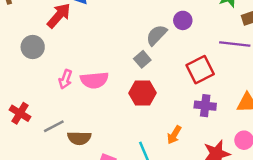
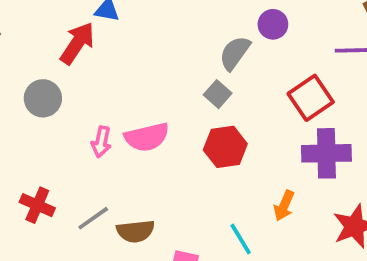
purple cross: (205, 106) -> (326, 153), size x1.4

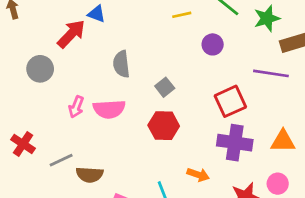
gray semicircle: (235, 53) -> (121, 64), moved, turned -52
orange arrow: (284, 206) -> (198, 175), turned -105

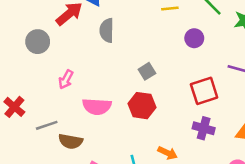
gray semicircle: (121, 64) -> (107, 30), moved
pink semicircle: (109, 109) -> (97, 106), moved
purple cross: (235, 143) -> (204, 128), size x0.7

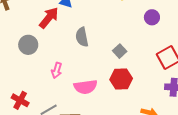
gray semicircle: (107, 30) -> (82, 37), moved

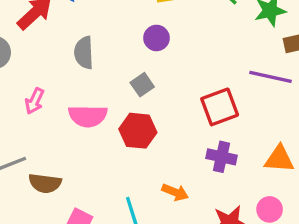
purple circle: (152, 17) -> (156, 38), moved
pink semicircle: (86, 87) -> (88, 116), moved

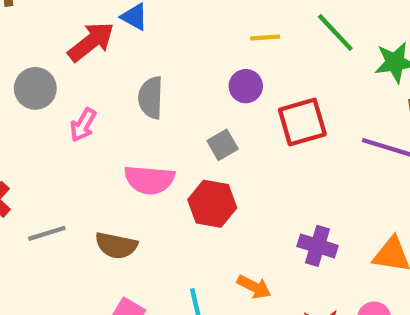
pink arrow: (35, 101) -> (83, 125), moved
red square: (220, 107) -> (302, 122), moved
brown semicircle: (45, 183) -> (116, 245), moved

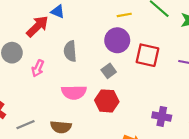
purple circle: (246, 86) -> (117, 40), size x1.5
red square: (302, 122) -> (147, 55), turned 35

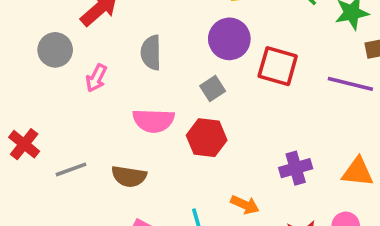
purple cross: (162, 116) -> (296, 168), turned -30

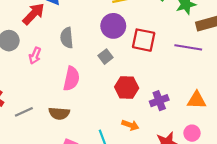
pink semicircle: (153, 121) -> (71, 79), turned -75
red hexagon: (207, 138) -> (127, 87), moved

